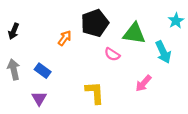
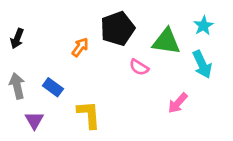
cyan star: (176, 21) -> (204, 26), moved
yellow L-shape: (95, 93) -> (89, 115), moved
purple triangle: (39, 98) -> (34, 120), moved

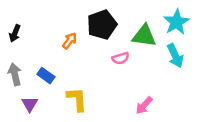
cyan star: (204, 26) -> (176, 22), size x1.5
pink semicircle: (139, 67) -> (120, 58), turned -49
pink arrow: (178, 103) -> (144, 105), moved

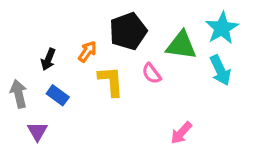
black arrow: (15, 33) -> (48, 59), moved
pink semicircle: (120, 58) -> (152, 73), turned 70
yellow L-shape: (77, 99) -> (111, 81), moved

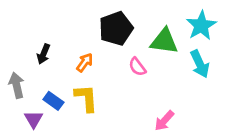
orange arrow: (87, 52) -> (85, 63), moved
yellow L-shape: (111, 81) -> (86, 98), moved
blue rectangle: (58, 95) -> (53, 101), moved

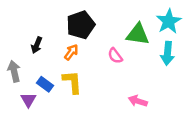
black pentagon: (116, 28) -> (81, 25), moved
cyan arrow: (200, 64) -> (167, 53), turned 30
pink arrow: (164, 121) -> (138, 101), turned 66

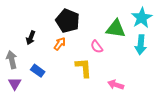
black pentagon: (81, 25) -> (68, 21), turned -30
yellow L-shape: (72, 82) -> (84, 68), moved
purple triangle: (28, 100) -> (15, 84), moved

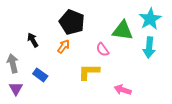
black arrow: (31, 38) -> (33, 40), turned 128
yellow L-shape: (84, 68) -> (89, 72), turned -85

